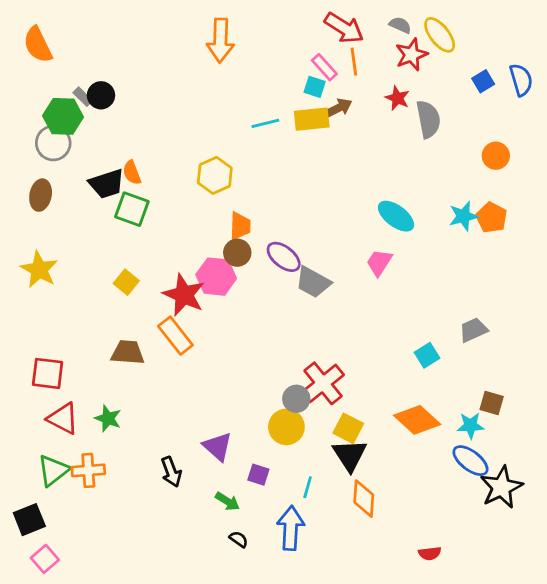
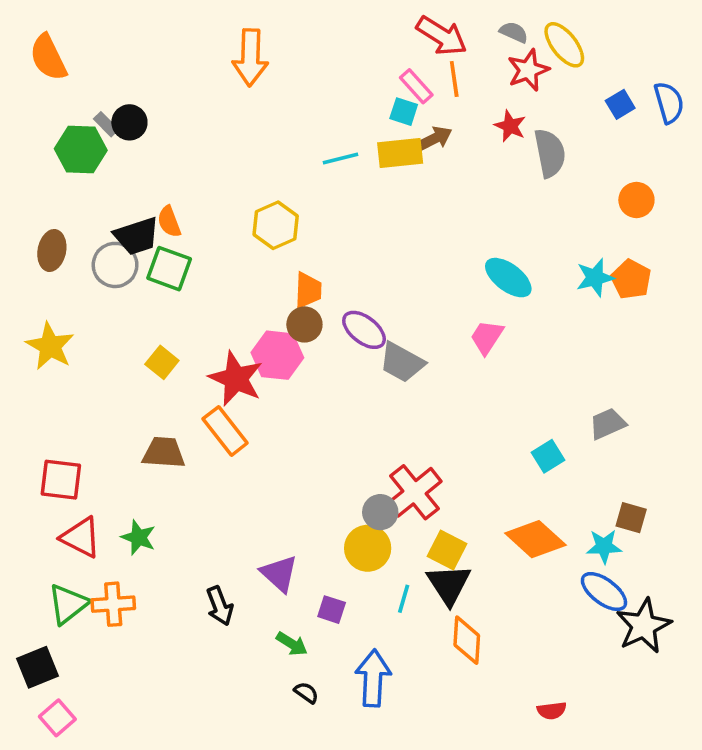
orange arrow: (220, 41) -> (250, 57), moved
gray circle: (53, 143) -> (115, 265), moved
cyan line: (308, 487) -> (404, 599), moved

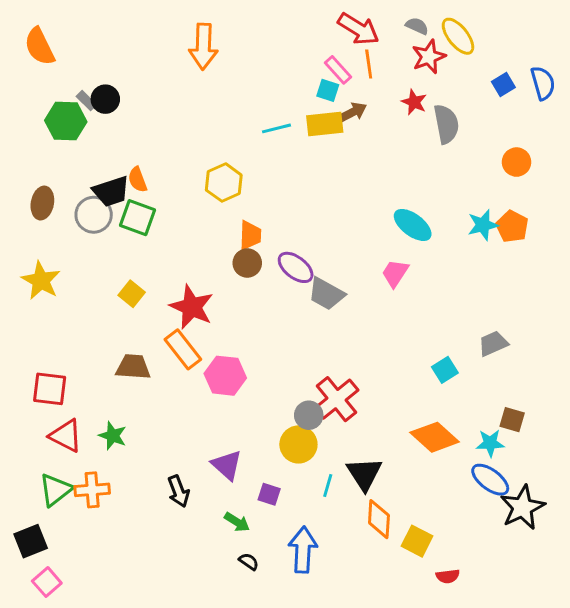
pink hexagon: (277, 355) -> (225, 376), moved
yellow square: (447, 550) -> (417, 541), moved

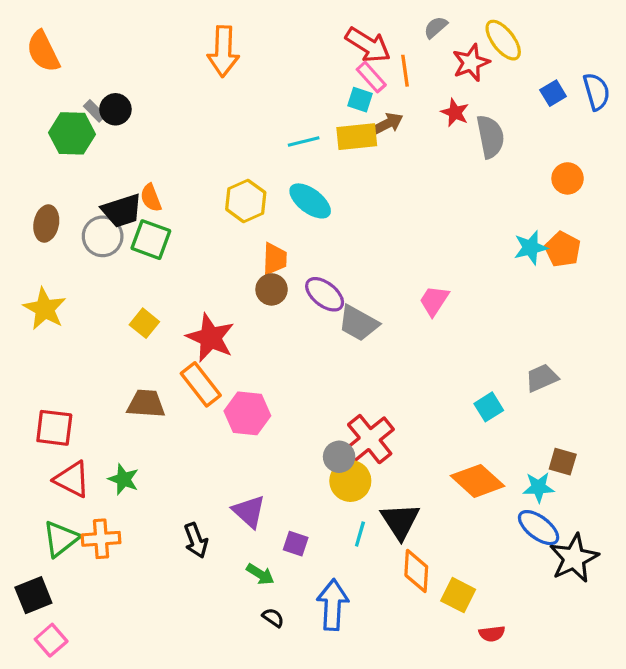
gray semicircle: (417, 26) -> (436, 27), moved, turned -65
red arrow: (358, 29) -> (368, 45), moved
cyan ellipse: (413, 225) -> (310, 201), moved
yellow circle: (298, 444) -> (350, 481), moved

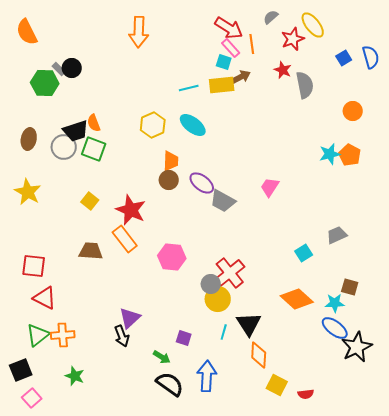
pink hexagon: (247, 413) -> (172, 257), moved
green star: (124, 479) -> (75, 376), moved
purple triangle: (249, 511) -> (130, 318), moved, turned 35
yellow square: (458, 595) -> (277, 385), moved
black semicircle: (273, 618) -> (170, 384), size x2.0

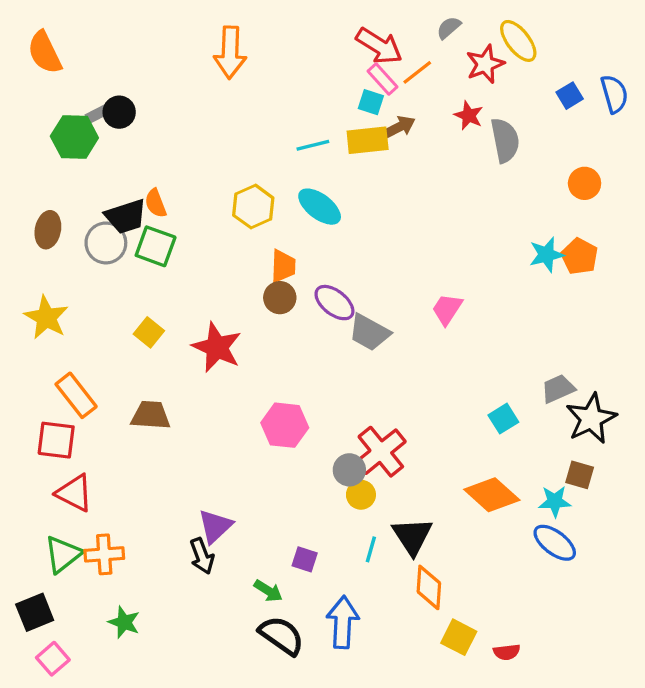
orange line: (252, 44) -> (417, 72), turned 60
gray rectangle: (59, 69) -> (98, 114), turned -72
orange rectangle: (125, 239) -> (76, 395), moved
yellow circle: (218, 299) -> (361, 495), size x0.7
black star: (357, 347) -> (591, 419), moved

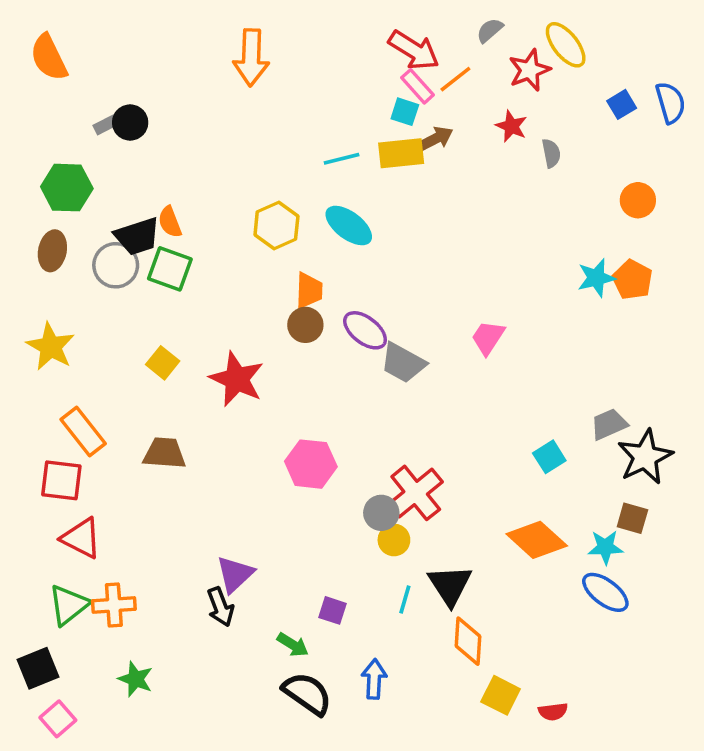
green hexagon: (74, 137) -> (67, 188), moved
gray semicircle: (505, 140) -> (551, 153), size x0.6
blue arrow: (343, 622) -> (374, 679), size x0.7

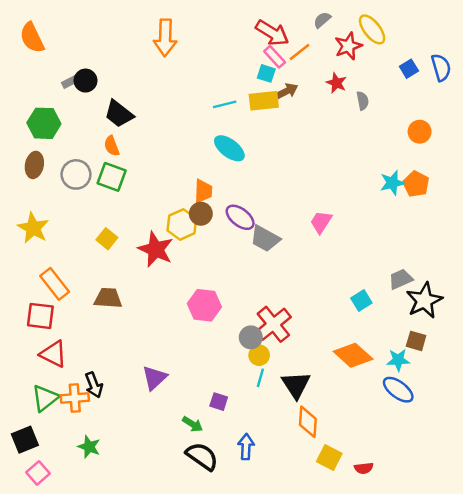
yellow hexagon: (276, 226) -> (182, 224), moved
black trapezoid: (137, 236) -> (119, 114), moved, turned 56
cyan line: (405, 600) -> (260, 378), moved
black arrow: (220, 607) -> (94, 385), moved

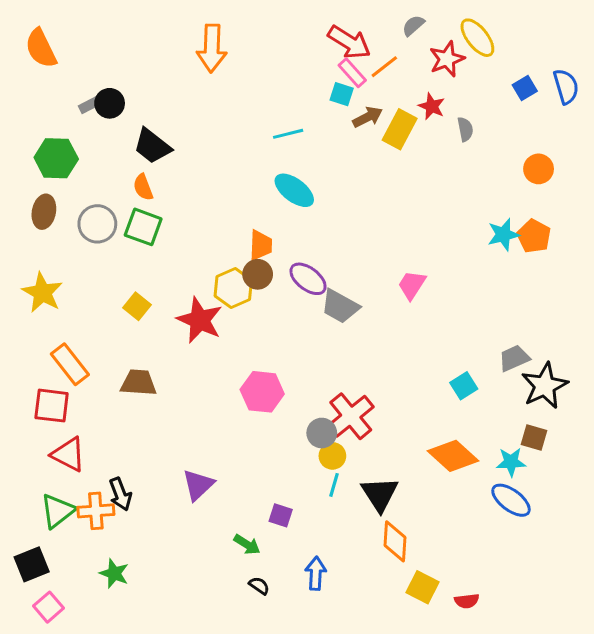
yellow rectangle: (264, 101) -> (400, 129), moved, turned -56
black semicircle: (202, 456) -> (259, 586), size x0.5

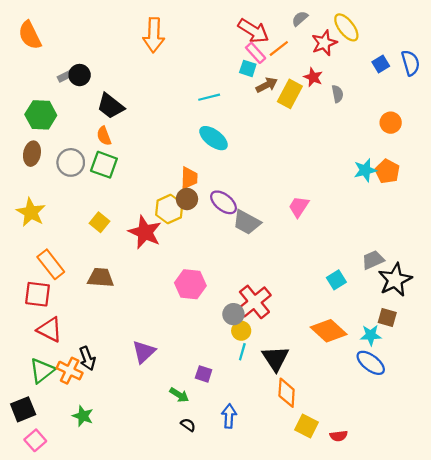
orange cross: (96, 511) -> (70, 371), turned 30

